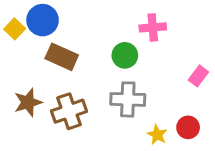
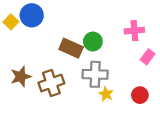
pink cross: (153, 27) -> (134, 31), moved
brown rectangle: (62, 57) -> (71, 48), moved
yellow star: (157, 135) -> (106, 94), moved

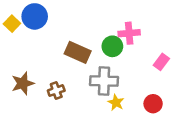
pink cross: (134, 31) -> (129, 33), moved
green circle: (93, 42) -> (112, 46), moved
brown cross: (51, 83) -> (56, 91), size x0.6

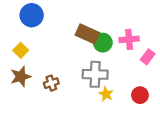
yellow square: (12, 24) -> (21, 50), moved
pink cross: (129, 33) -> (129, 39), moved
brown rectangle: (78, 52) -> (87, 34), moved

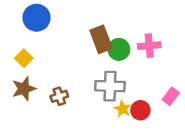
brown rectangle: (87, 34) -> (101, 39), turned 45
pink rectangle: (148, 57) -> (171, 96), moved
red circle: (140, 95) -> (140, 110), moved

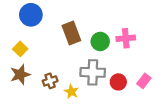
brown rectangle: (101, 39) -> (71, 33), moved
yellow star: (123, 109) -> (71, 92), moved
red circle: (140, 110) -> (118, 82), moved

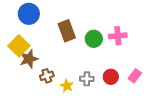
yellow square: (20, 49) -> (19, 46), size x1.5
gray cross: (93, 72) -> (87, 79), moved, size x0.6
brown star: (20, 75) -> (29, 59), moved

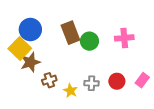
blue circle: (29, 14) -> (30, 29), moved
green circle: (94, 39) -> (89, 41), moved

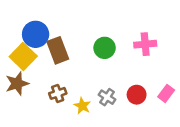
brown rectangle: (70, 33) -> (58, 50), moved
brown star: (30, 62) -> (17, 84), moved
gray cross: (92, 83) -> (107, 97), turned 32

